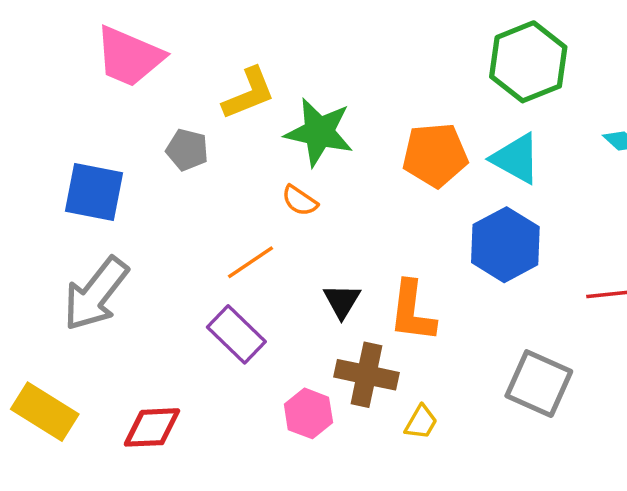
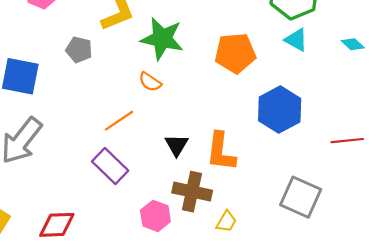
cyan triangle: (516, 159) -> (296, 40), moved, size x0.7

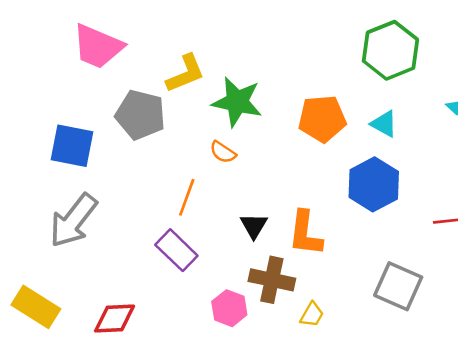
cyan triangle: (296, 40) -> (384, 124), moved
gray pentagon: (79, 50) -> (140, 115), size x1.6
orange line: (119, 121) -> (187, 197), turned -36

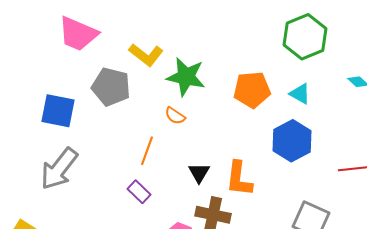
yellow L-shape: (185, 73) -> (146, 55), turned 60
purple rectangle: (176, 250) -> (139, 192), size x0.7

